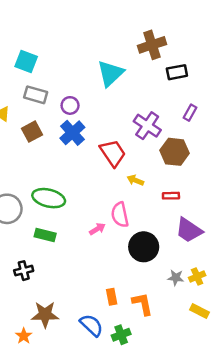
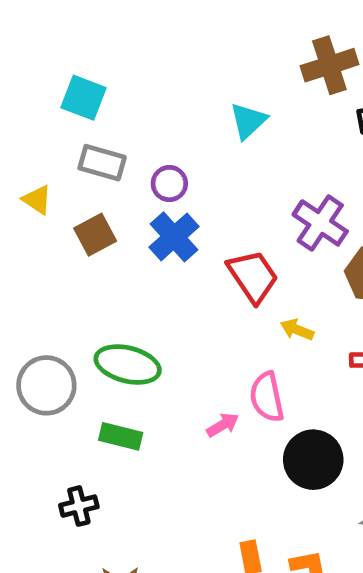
cyan triangle: (110, 73) -> (248, 121), size x0.7

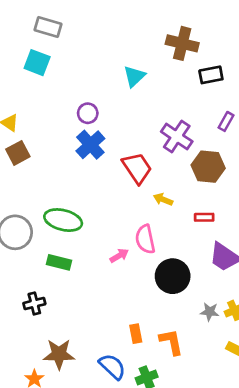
brown cross: (329, 65) -> (182, 43), turned 32
gray rectangle: (102, 163) -> (48, 27), moved
brown square: (95, 235) -> (18, 153), moved

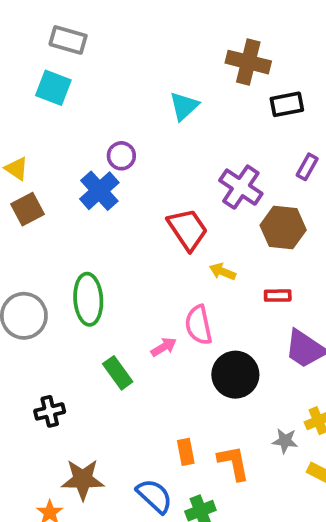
blue cross: (90, 145) -> (99, 191), moved
green ellipse: (63, 220) -> (88, 299), turned 72
green rectangle: (59, 262) -> (118, 373), moved, turned 40
gray star: (210, 312) -> (285, 441), moved

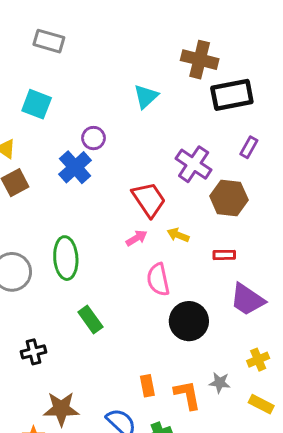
cyan square: (53, 88) -> (37, 104), moved
black rectangle: (287, 104) -> (232, 95), size x1.5
pink arrow: (164, 347) -> (137, 238), moved
gray star: (285, 441) -> (220, 383), moved

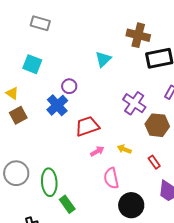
red trapezoid: (149, 200) -> (87, 126), moved, turned -75
red rectangle: (224, 255) -> (154, 162), turned 56
green ellipse: (66, 258) -> (49, 182), moved

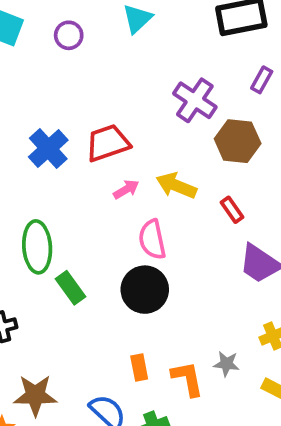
purple circle: (69, 86) -> (69, 35), moved
blue cross: (57, 105) -> (48, 149), moved
yellow arrow: (124, 149) -> (176, 186), size x1.5
black circle: (131, 205) -> (145, 290), moved

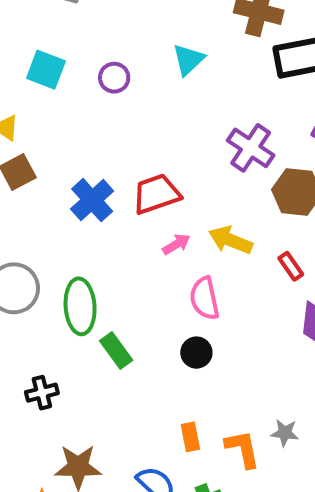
black circle: (145, 290) -> (196, 353), size x0.6

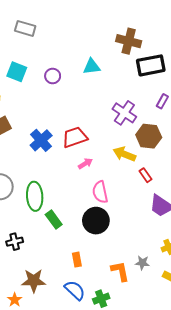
cyan triangle: (188, 60) -> (92, 66), turned 36
yellow arrow: (231, 240) -> (124, 154), moved
black circle: (196, 353) -> (96, 221), size x1.6
orange rectangle: (190, 437) -> (77, 260), moved

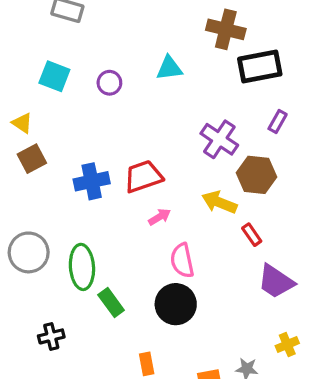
blue cross: (41, 140) -> (92, 181), turned 30

